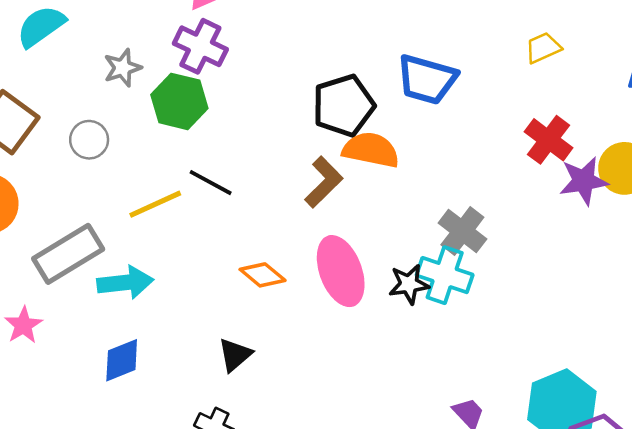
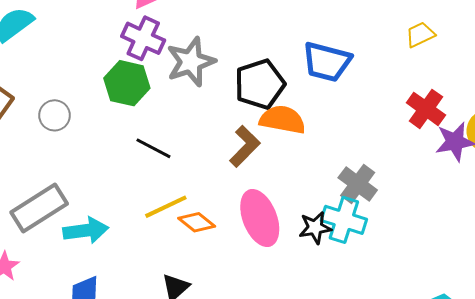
gray star: (122, 68) -> (191, 62), moved, size x1.6
yellow line: (155, 204) -> (166, 207), moved

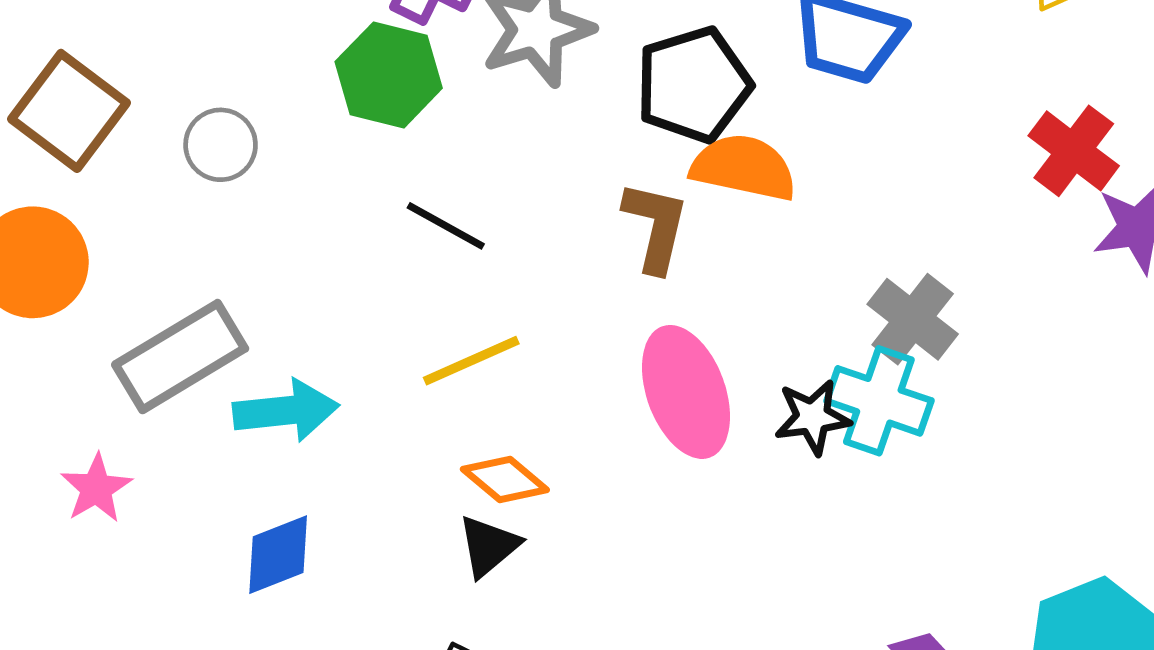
brown L-shape: (245, 146) -> (656, 227), turned -33
orange diamond: (197, 222) -> (505, 480), moved

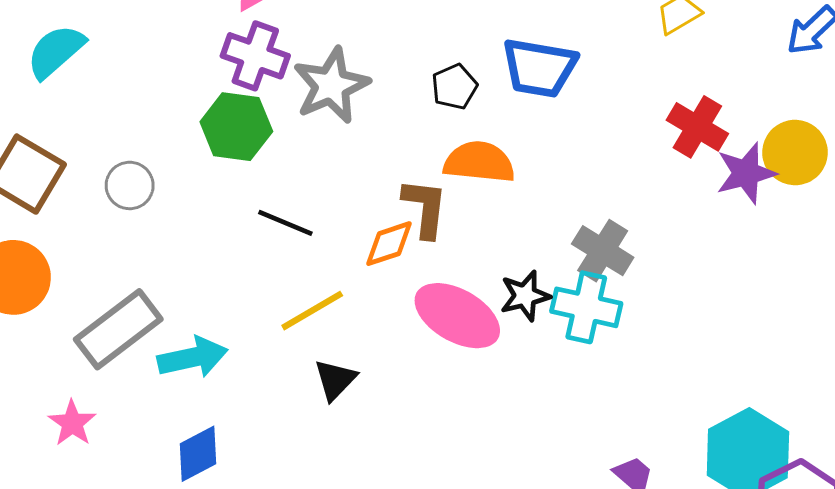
black pentagon: (693, 85) -> (454, 87), moved, size x0.6
pink ellipse: (686, 392) -> (457, 316), turned -34
black star: (812, 417) -> (525, 296), moved
orange diamond: (505, 480) -> (389, 244), moved, turned -52
black triangle: (489, 546) -> (335, 380), moved

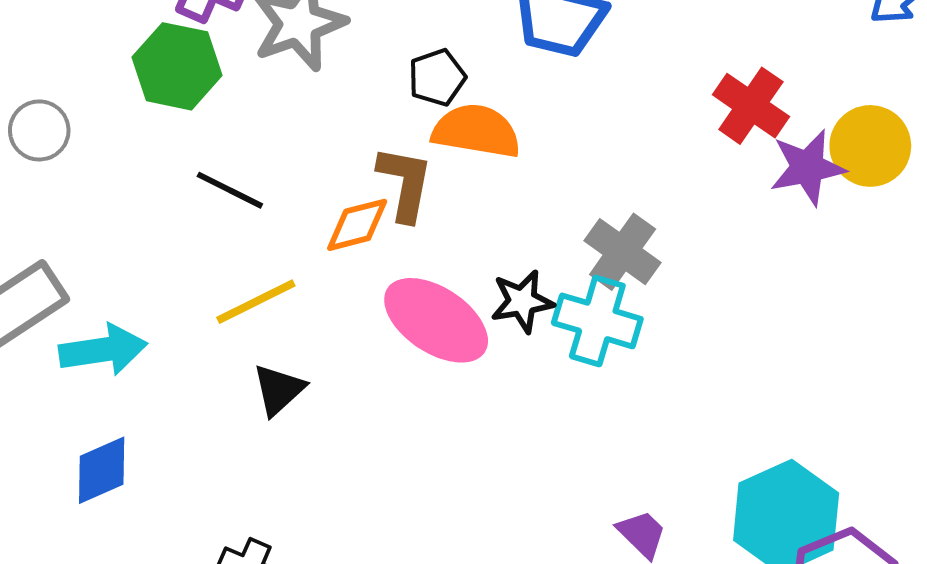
black pentagon: (454, 87) -> (437, 77), moved

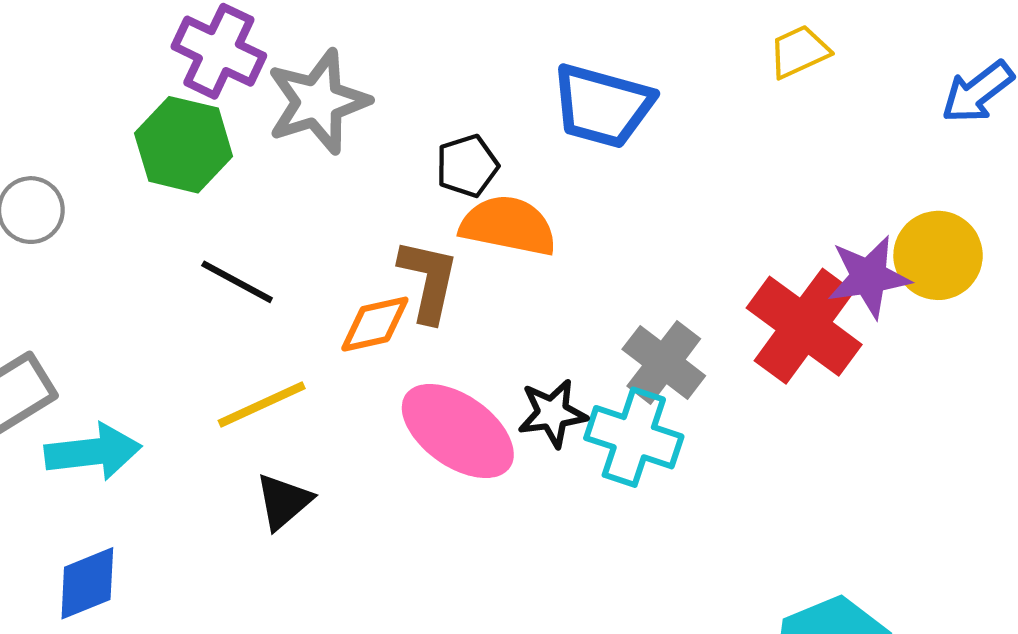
red cross: (751, 106) -> (804, 326), moved, size x1.4

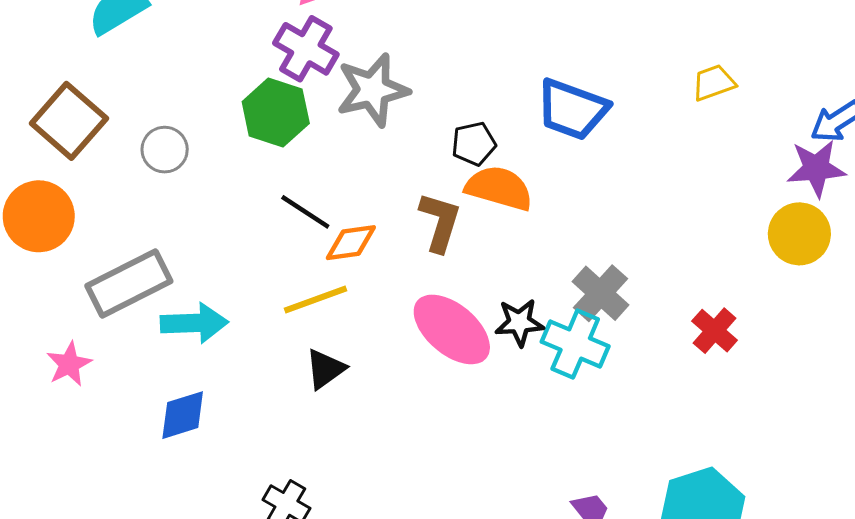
purple star: (869, 277) -> (816, 168), moved
orange diamond: (375, 324) -> (351, 243), moved
red cross: (804, 326) -> (715, 331), moved, size x0.6

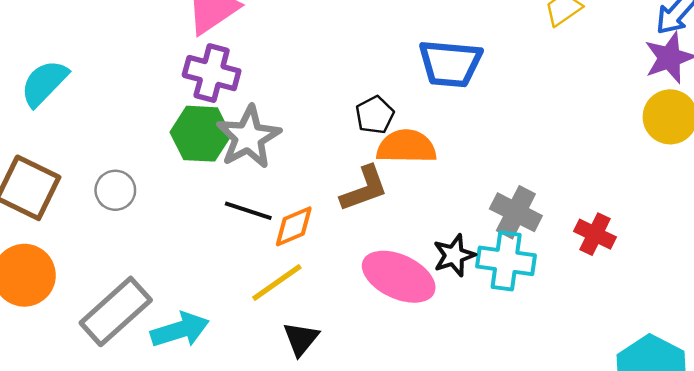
gray star: (373, 90) -> (248, 137), moved
brown L-shape: (440, 222) -> (364, 189), turned 68
red cross: (715, 331) -> (595, 234), moved

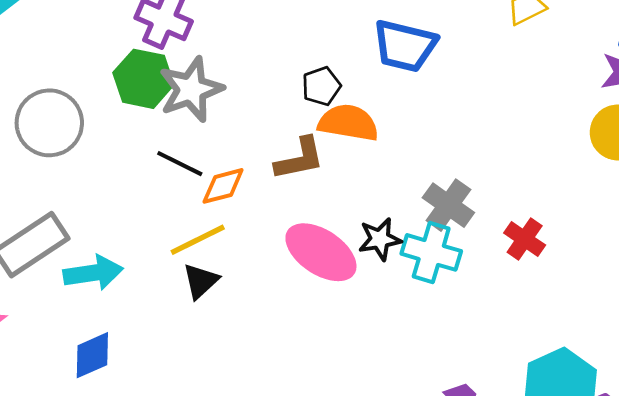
gray circle: (115, 190) -> (49, 123), size x1.6
black triangle: (301, 339) -> (201, 281), moved

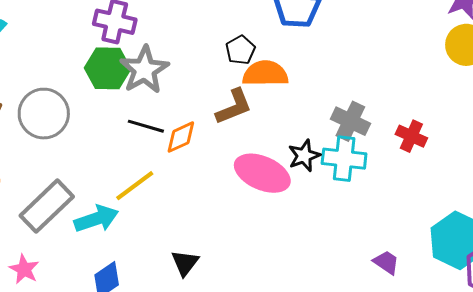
yellow line: (198, 240) -> (135, 186), moved
black triangle: (201, 281) -> (185, 263), moved

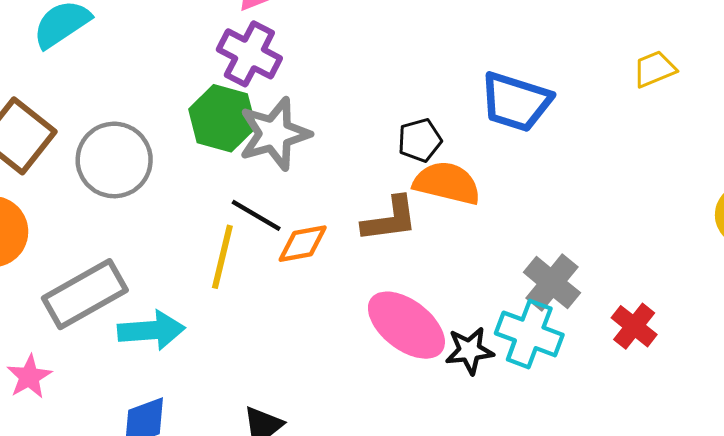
black star: (304, 156) -> (470, 351), moved
yellow line: (135, 186) -> (222, 257), moved, turned -54

